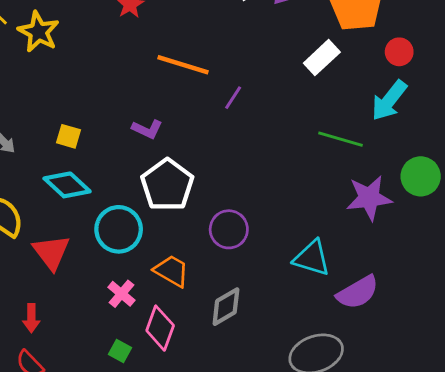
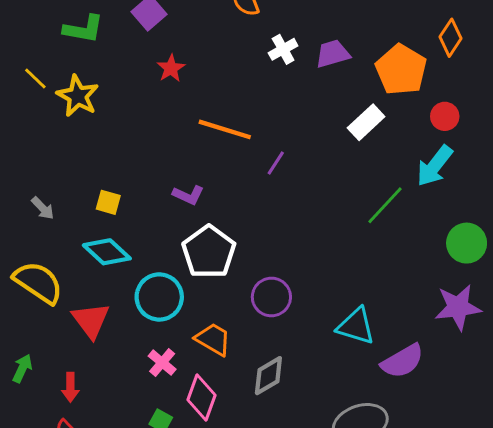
green line: (340, 139) -> (385, 205), turned -63
purple star: (369, 198) -> (458, 307), moved

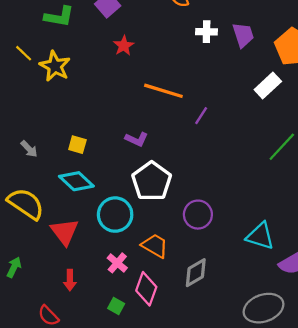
white cross: (283, 49) -> (207, 32), turned 30
purple trapezoid: (333, 54) -> (243, 35), turned 88
red arrow: (70, 387) -> (70, 280), moved

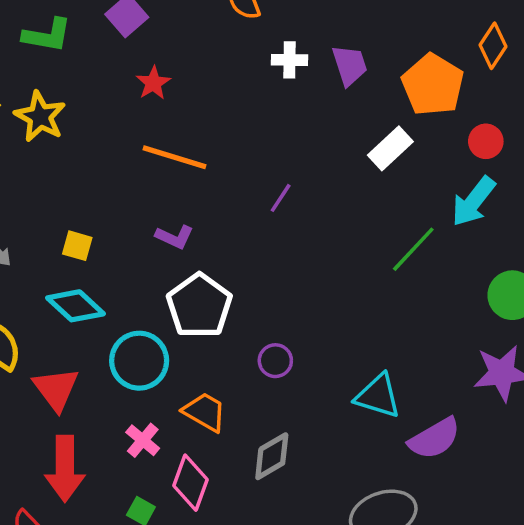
orange line: (163, 91) -> (175, 157), moved
purple circle: (198, 215) -> (275, 361), size x0.7
red arrow: (70, 280) -> (65, 469), size x1.8

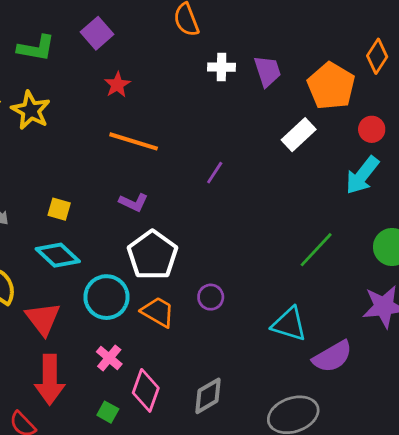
green line: (413, 249) -> (316, 250), moved
orange trapezoid: (205, 412) -> (158, 312), moved
gray diamond: (272, 456) -> (208, 396), moved

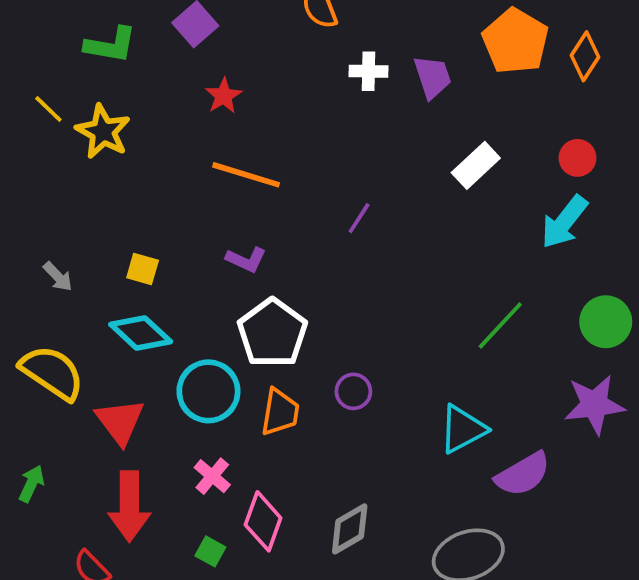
orange pentagon: (331, 86) -> (515, 41), moved
orange trapezoid: (158, 312) -> (280, 412), turned 69
cyan triangle: (289, 324) -> (463, 429), turned -45

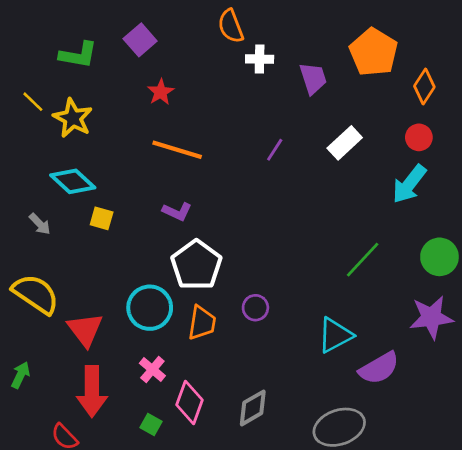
orange diamond: (585, 56) -> (424, 87), moved
white cross: (368, 71) -> (260, 59), moved
purple line: (359, 218) -> (275, 150), moved
cyan diamond: (141, 333) -> (73, 181), moved

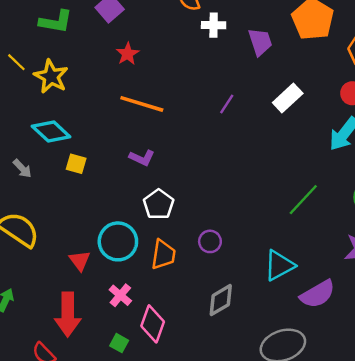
white pentagon: (196, 265) -> (159, 204), size x0.7
red triangle: (85, 330) -> (80, 261), moved, size x0.7
gray diamond: (253, 408) -> (221, 300), moved

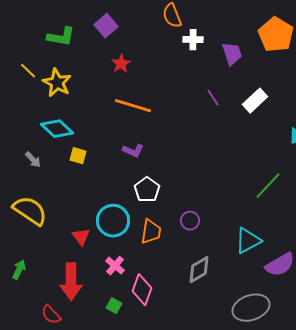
purple line: (227, 104) -> (213, 98), moved, turned -66

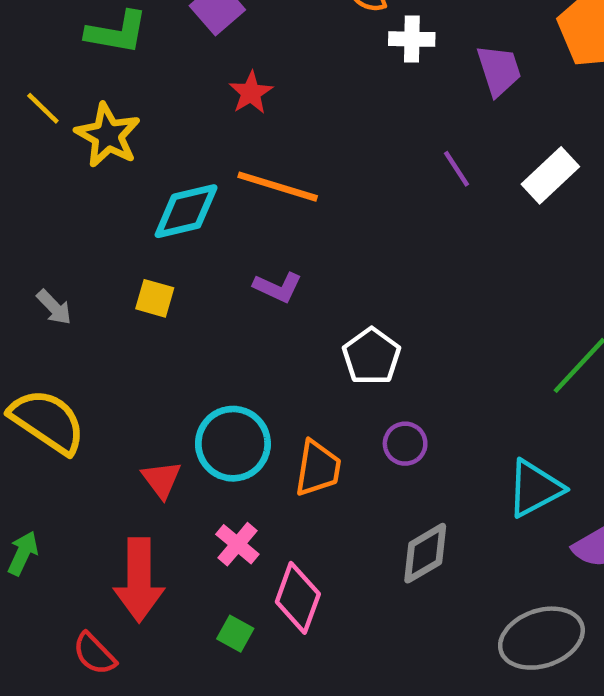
cyan diamond: (57, 129) -> (186, 211), moved, turned -56
white pentagon: (147, 190) -> (372, 356), moved

